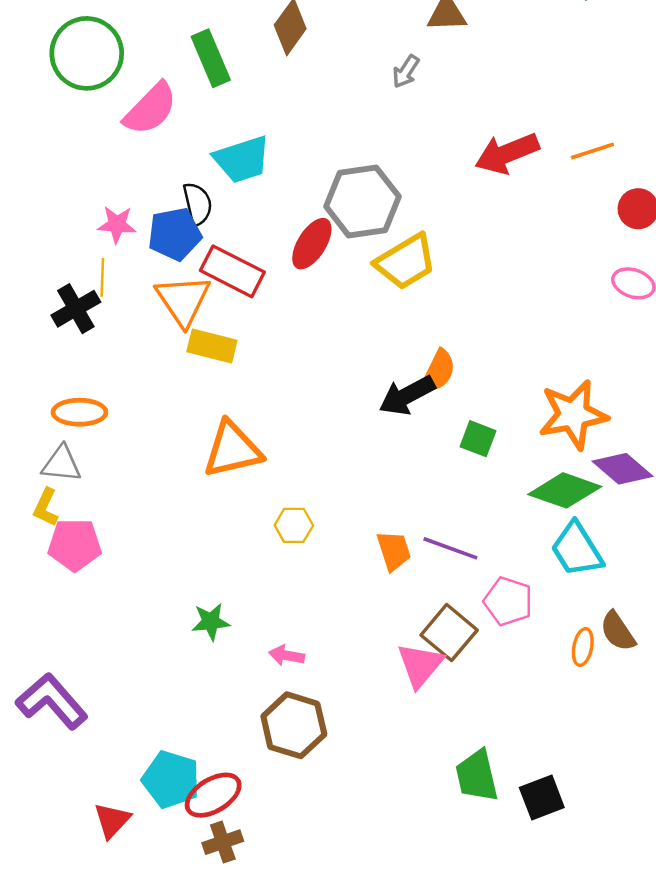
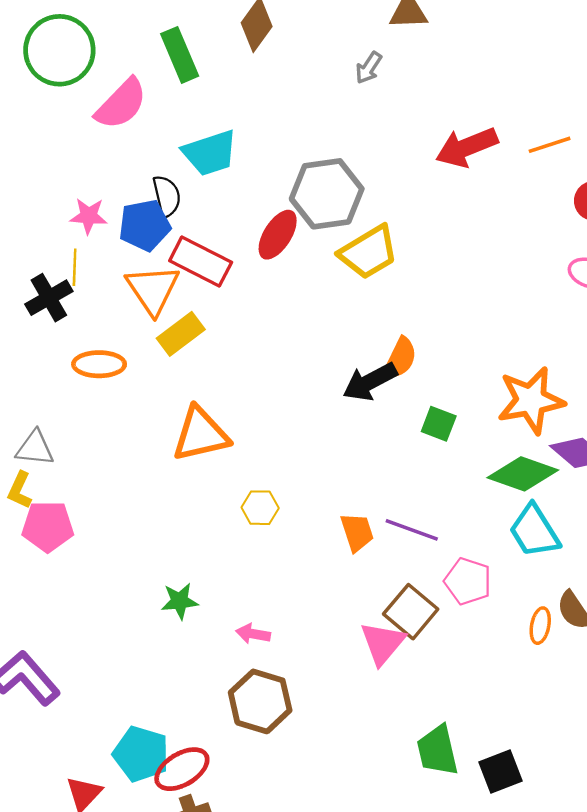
yellow rectangle: (212, 346) -> (181, 334), turned -51
orange ellipse: (79, 412) -> (99, 364), moved

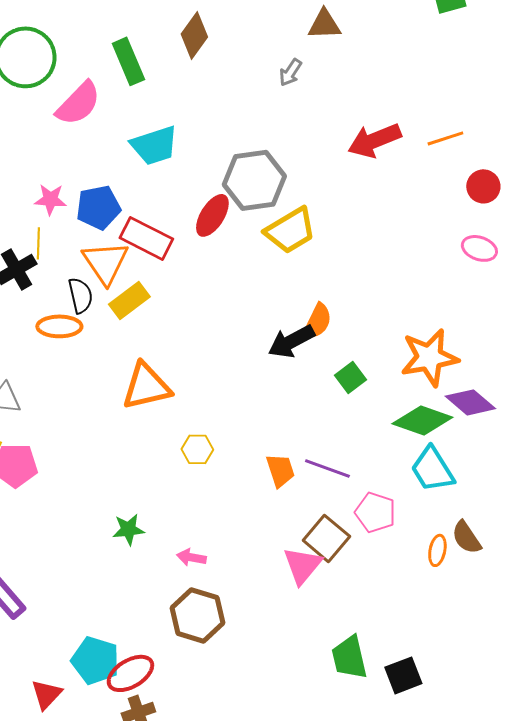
black semicircle: (167, 196) -> (80, 295), moved
green square: (439, 424) -> (350, 377), turned 32

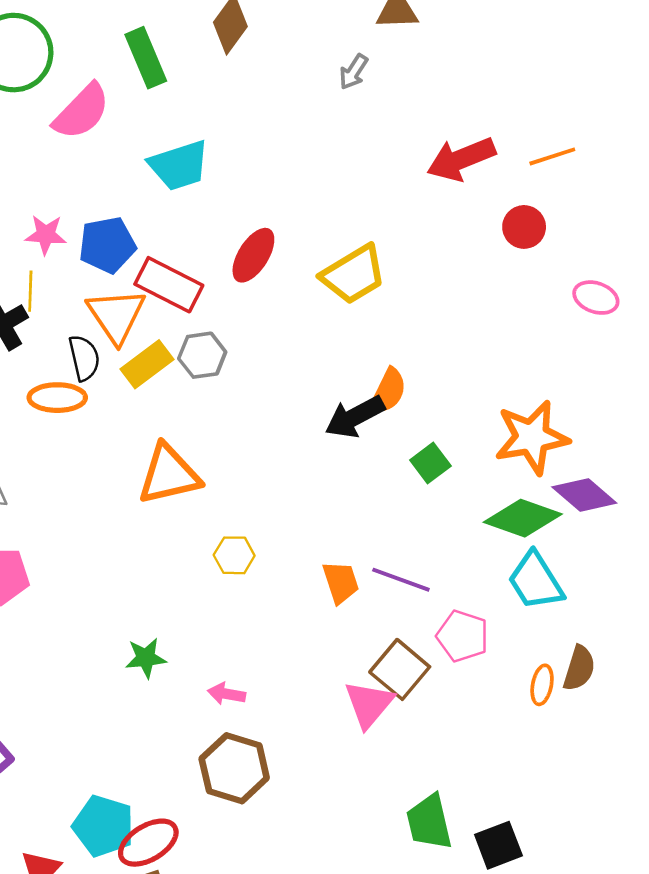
gray hexagon: (254, 180) -> (202, 355), moved, size x0.6
red circle: (483, 186) -> (524, 227), moved
brown semicircle: (466, 537) -> (579, 668), turned -129

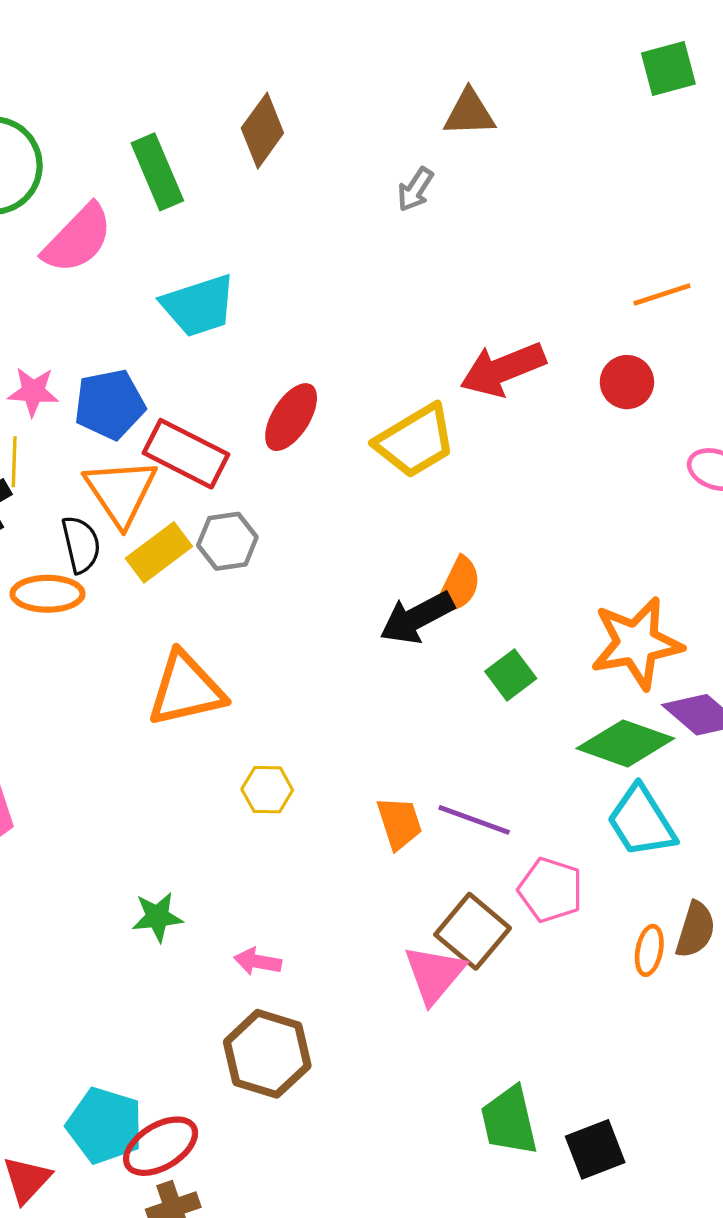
red arrow: (461, 159) -> (503, 369), moved

